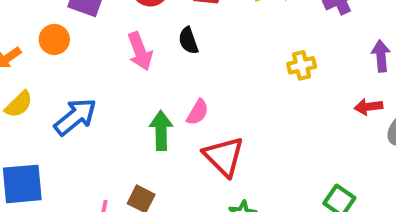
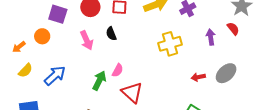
yellow cross: (302, 65) -> (170, 44), size x1.6
red arrow: (368, 107) -> (198, 77), moved
green arrow: (161, 130) -> (99, 81), turned 30

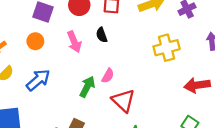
orange circle: (42, 36) -> (35, 41), moved
red arrow: (198, 77) -> (197, 85), size x1.6

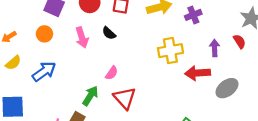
black semicircle: (102, 35) -> (109, 33), turned -32
red arrow: (197, 85) -> (198, 73), moved
green arrow: (87, 87) -> (90, 96), moved

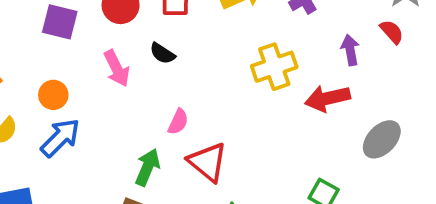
orange circle: (44, 34) -> (53, 95), moved
gray ellipse: (227, 88) -> (382, 139), moved

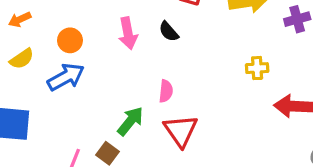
yellow cross: (274, 67) -> (257, 68), size x0.6
pink semicircle: (178, 122) -> (166, 91), turned -35

